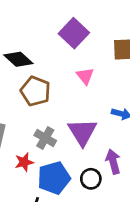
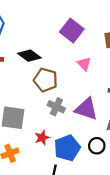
purple triangle: (82, 132) -> (86, 109), turned -35
gray cross: (45, 138) -> (56, 107), moved

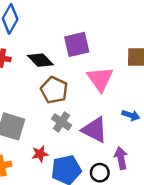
purple square: (72, 31) -> (77, 44), moved, turned 30
pink triangle: (84, 64) -> (100, 79), size x1.6

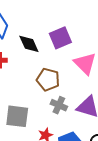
black diamond: (40, 60) -> (29, 44), moved, turned 30

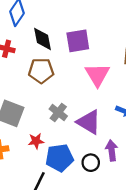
brown pentagon: (48, 79) -> (41, 71), moved, turned -30

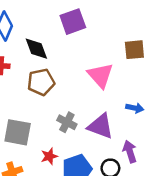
purple square: (78, 41) -> (73, 22), moved

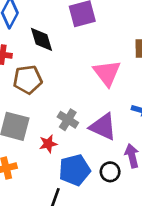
brown pentagon: (41, 82) -> (28, 80), moved
red star: (49, 156) -> (48, 144), moved

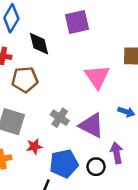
red star: (48, 144) -> (34, 146), moved

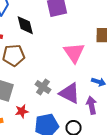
purple arrow: (117, 153) -> (92, 105), moved

